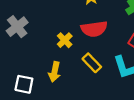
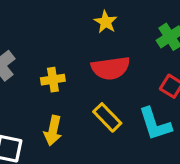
yellow cross: (65, 40) -> (53, 80), moved, turned 35

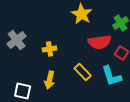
yellow star: (106, 22) -> (82, 14), size x1.5
red semicircle: (111, 68) -> (100, 42), moved

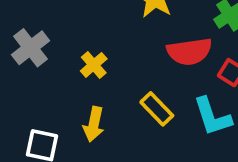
yellow cross: (50, 49) -> (94, 65), turned -32

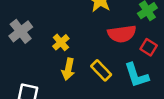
yellow arrow: (94, 124) -> (68, 69), moved

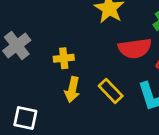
yellow cross: (61, 42) -> (64, 58), turned 35

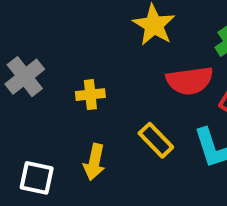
yellow arrow: (72, 90) -> (94, 162), moved

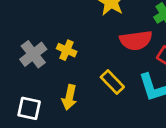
gray cross: (25, 77) -> (33, 54), moved
yellow cross: (90, 95) -> (67, 50), turned 30

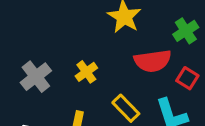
yellow cross: (67, 50) -> (86, 72), moved, turned 30

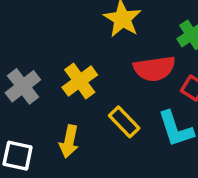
yellow cross: (86, 72) -> (80, 81), size x1.4

